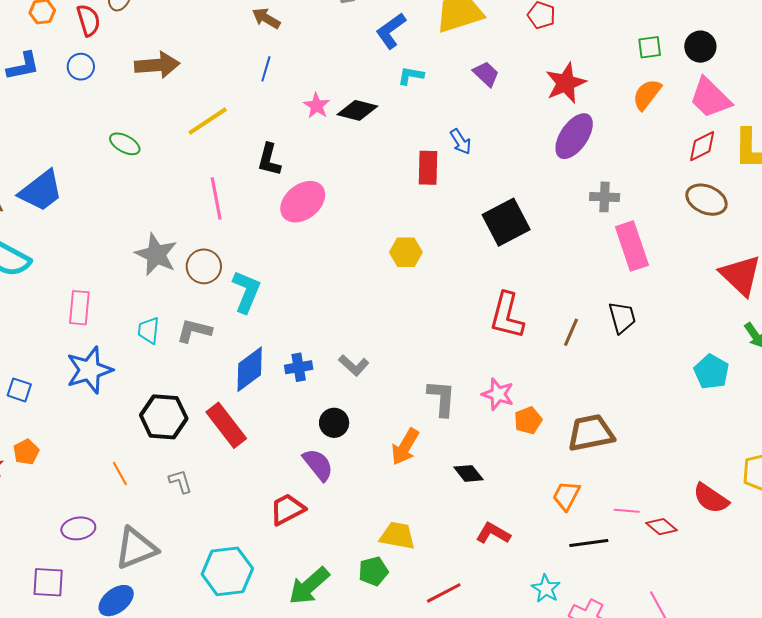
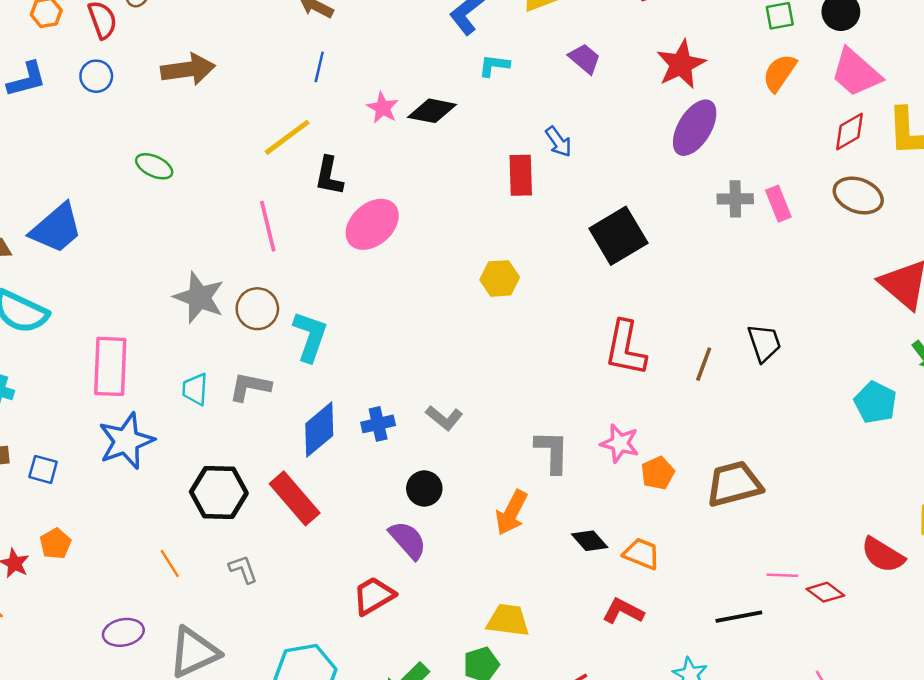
yellow line: (208, 121) -> (287, 137), moved
pink rectangle: (632, 246) -> (778, 204), moved, size x0.6
pink rectangle: (79, 308) -> (110, 366), size x1.4
orange trapezoid: (566, 496) -> (642, 554), moved, turned 88

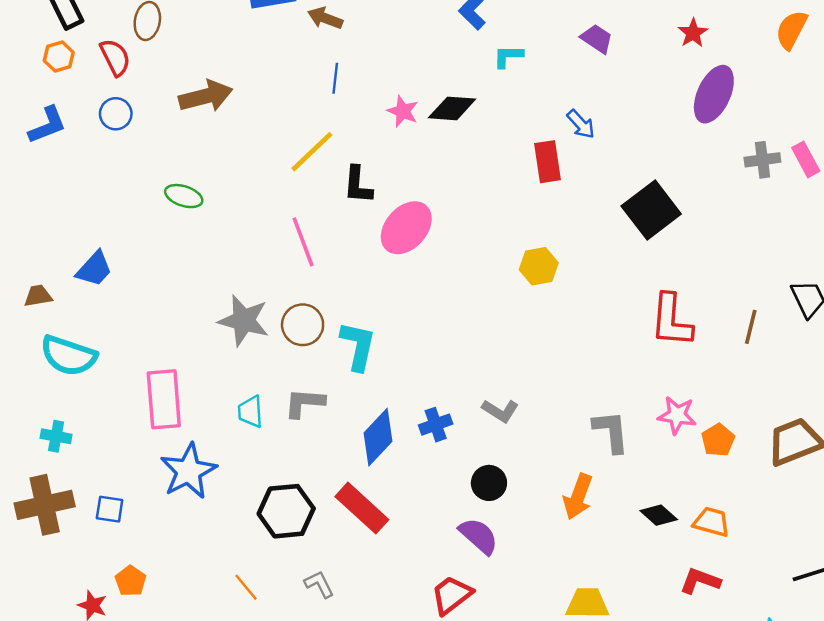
red star: (681, 64) -> (693, 33), size x0.6
blue trapezoid: (56, 228) -> (94, 269), size x0.7

